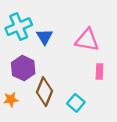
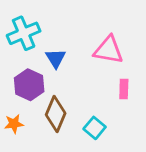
blue triangle: (44, 37) -> (56, 58), moved

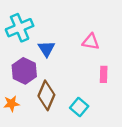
pink triangle: (109, 50) -> (91, 42), size x0.7

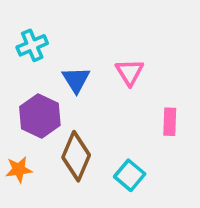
cyan cross: (20, 28) -> (32, 45), size x0.7
pink triangle: (91, 42) -> (130, 72), moved, turned 48

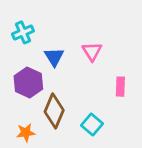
orange star: (19, 170) -> (26, 133), moved

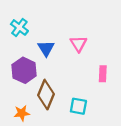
cyan cross: (23, 32) -> (19, 27), turned -30
cyan square: (92, 124) -> (78, 106), turned -30

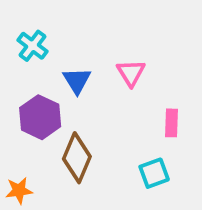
cyan square: (78, 106) -> (154, 173), moved, turned -30
orange star: (22, 113) -> (19, 191), moved

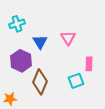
cyan cross: (32, 46) -> (17, 24), turned 35
cyan square: (154, 173) -> (76, 81), moved

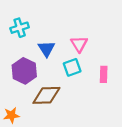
cyan square: (76, 81) -> (72, 67), moved
brown diamond: (40, 82) -> (46, 95), turned 65

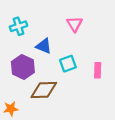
pink triangle: (79, 44) -> (75, 24), moved
blue triangle: (46, 49) -> (44, 46), turned -35

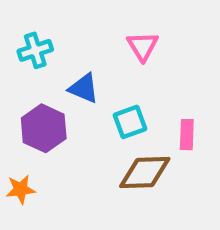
brown diamond: (44, 90) -> (145, 172), moved
orange star: (11, 109) -> (21, 189), moved

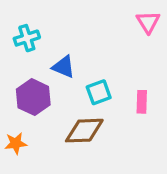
pink triangle: (143, 46) -> (148, 22), moved
brown diamond: (145, 172) -> (84, 131), moved

